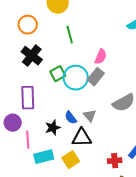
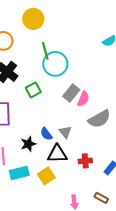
pink semicircle: (101, 57) -> (83, 99), moved
cyan circle: (76, 78) -> (55, 64), moved
red cross: (115, 161) -> (85, 161), moved

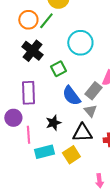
green line: (45, 51) -> (46, 21), moved, turned 54
gray rectangle: (71, 93) -> (93, 91), moved
blue semicircle: (46, 134) -> (71, 96), moved, size x1.5

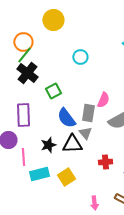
green line: (46, 21) -> (24, 55), moved
cyan circle: (80, 43) -> (80, 57), moved, size x0.6
gray rectangle: (93, 91) -> (88, 113), turned -30
black triangle: (82, 133) -> (72, 144), moved

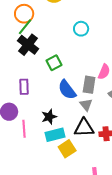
purple rectangle: (23, 115) -> (24, 87), size x0.7
black triangle: (72, 144) -> (84, 128), moved
cyan rectangle: (39, 174) -> (55, 135), moved

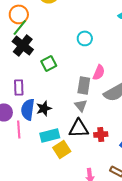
cyan circle: (81, 29) -> (85, 38), moved
blue semicircle: (67, 90) -> (28, 109), moved, turned 45
black star: (49, 117) -> (44, 108), moved

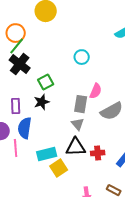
black star: (44, 108) -> (42, 102), moved

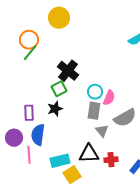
cyan circle: (82, 57) -> (95, 92), moved
black cross: (20, 64) -> (68, 71), moved
gray triangle: (78, 124) -> (102, 131), moved

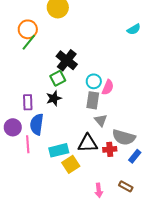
gray semicircle: (125, 118) -> (124, 137), moved, turned 45

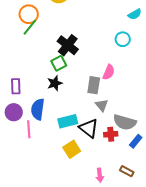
cyan circle: (94, 81) -> (123, 39), moved
purple rectangle: (28, 102) -> (16, 86), moved
black triangle: (88, 143) -> (89, 128), turned 40
cyan rectangle: (59, 150) -> (68, 121), moved

